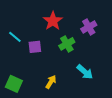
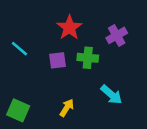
green cross: (67, 44) -> (88, 58), turned 35
purple square: (35, 47) -> (58, 60), moved

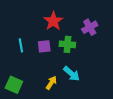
cyan line: (19, 49) -> (21, 45), moved, turned 40
cyan arrow: (111, 95) -> (71, 74), moved

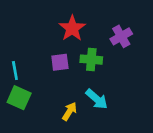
cyan line: (21, 45) -> (15, 70), moved
green square: (14, 85) -> (19, 98), moved

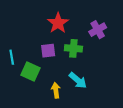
green square: (19, 98) -> (30, 72), moved
yellow arrow: (69, 111) -> (56, 90), turned -40

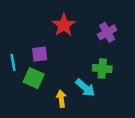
green cross: (73, 48) -> (102, 69), moved
purple square: (48, 51) -> (40, 54), moved

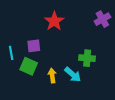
purple cross: (107, 32) -> (102, 19), moved
yellow arrow: (61, 99) -> (52, 76), moved

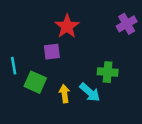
purple square: (34, 46) -> (52, 52), moved

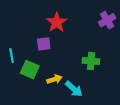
cyan arrow: (90, 92) -> (74, 89), moved
yellow arrow: (64, 94) -> (54, 79), turned 80

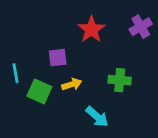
red star: (57, 22) -> (91, 29), moved
yellow arrow: (54, 79) -> (72, 84), moved

